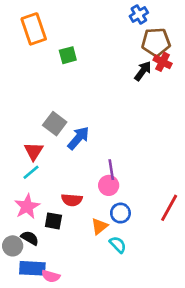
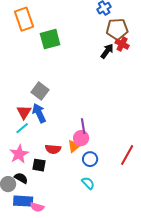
green square: (68, 55) -> (50, 39), size x1.5
blue arrow: (78, 138) -> (39, 113), moved, turned -66
orange triangle: (99, 226) -> (74, 146), moved

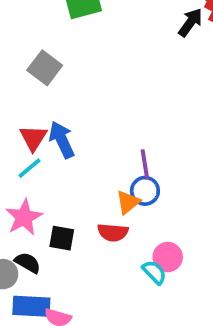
gray square: (40, 91) -> (45, 68), moved
pink circle: (81, 138) -> (168, 257), moved
red semicircle: (53, 149) -> (113, 232), moved
blue circle: (90, 159) -> (145, 191), moved

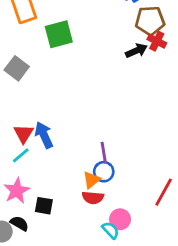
black arrow: (190, 22) -> (136, 51), turned 30
gray square: (45, 68) -> (17, 68), moved
red semicircle: (113, 232) -> (93, 198), moved

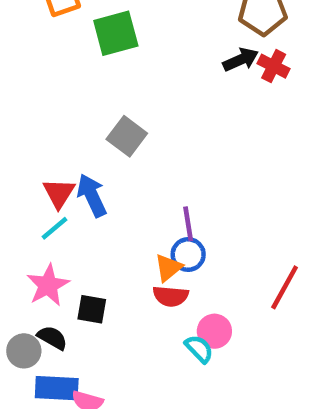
red cross: (157, 41) -> (274, 66), moved
gray square: (17, 68) -> (127, 136), moved

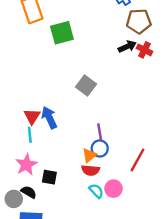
gray square: (127, 136) -> (86, 85), moved
cyan line: (55, 228) -> (30, 135), turned -56
red line: (285, 287) -> (138, 160), moved
cyan semicircle: (199, 349) -> (96, 191), moved

